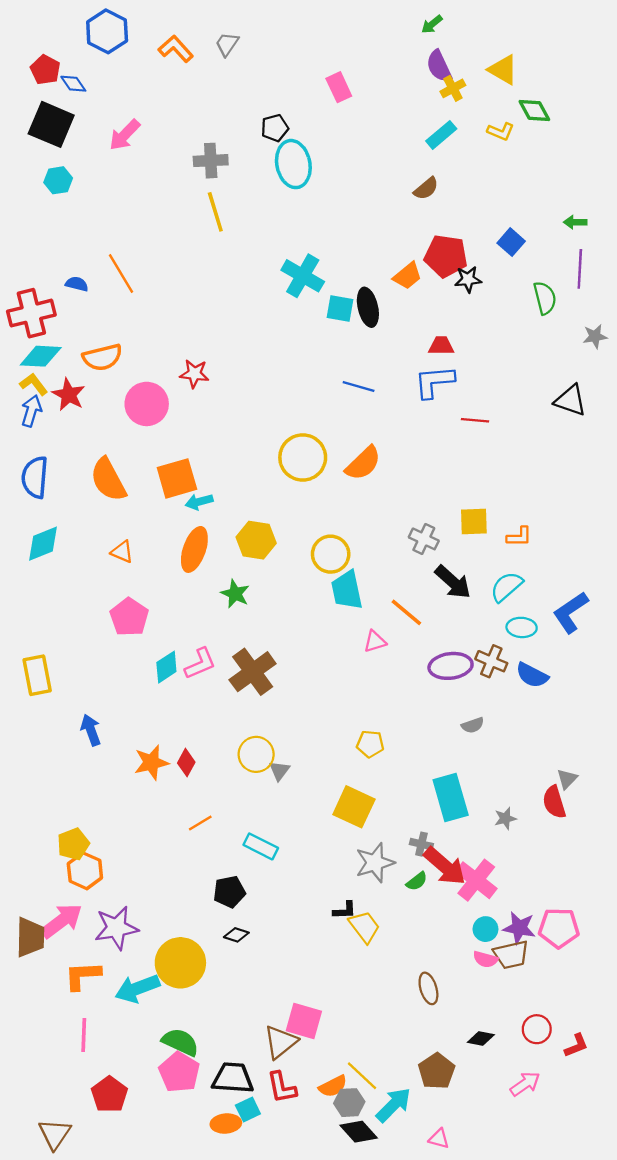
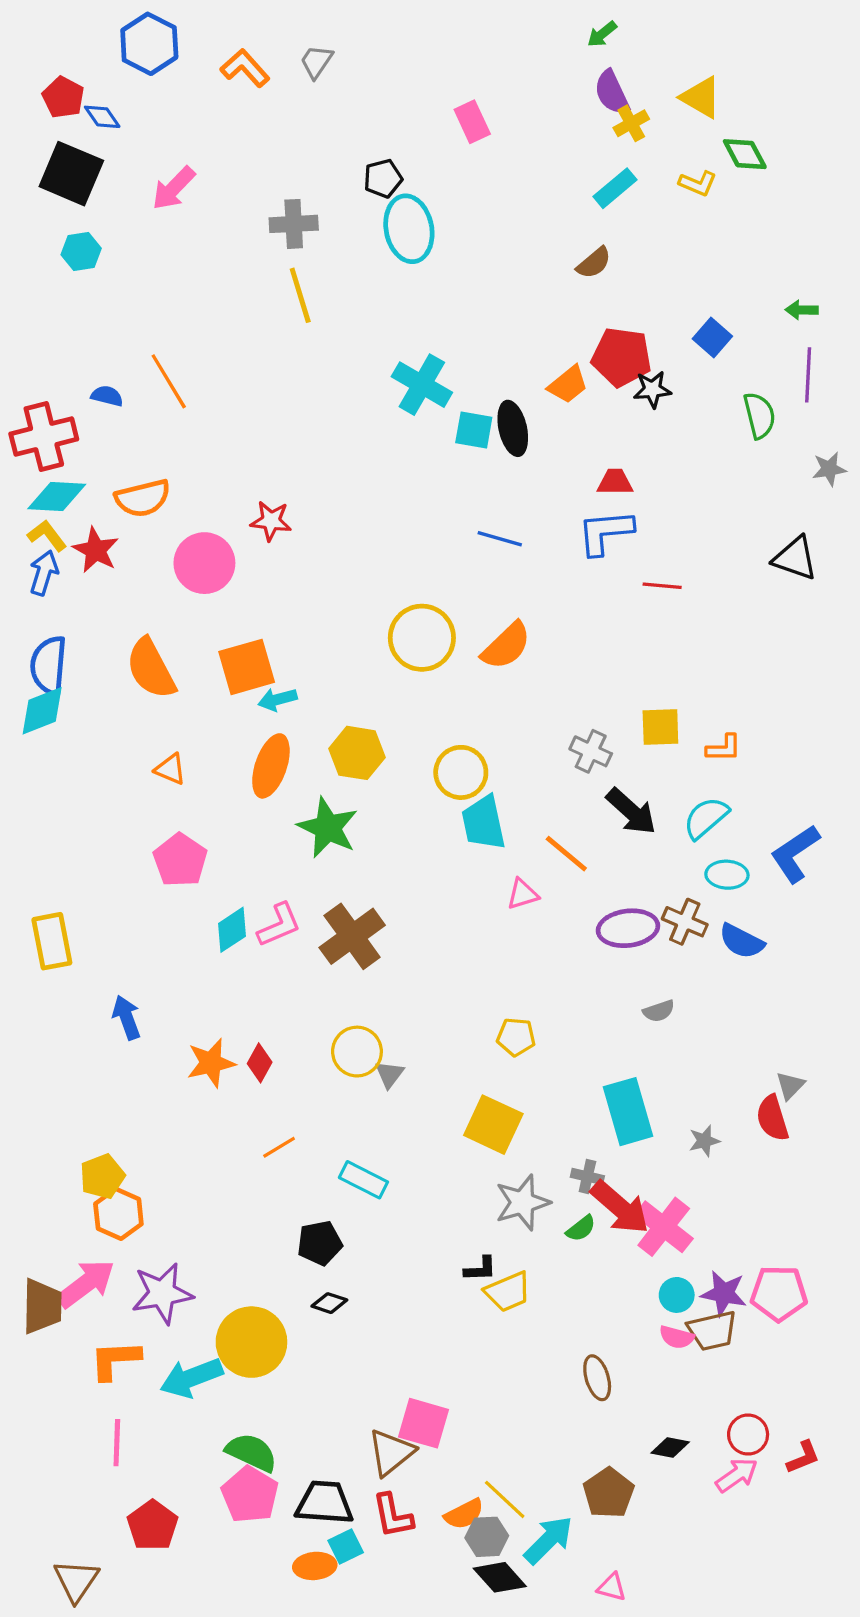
cyan diamond: (43, 544) -> (42, 711), moved
green star: (235, 594) -> (328, 828), size x1.5
yellow trapezoid: (364, 927) -> (508, 1292), turned 104
pink arrow: (525, 1084) -> (737, 1475), moved

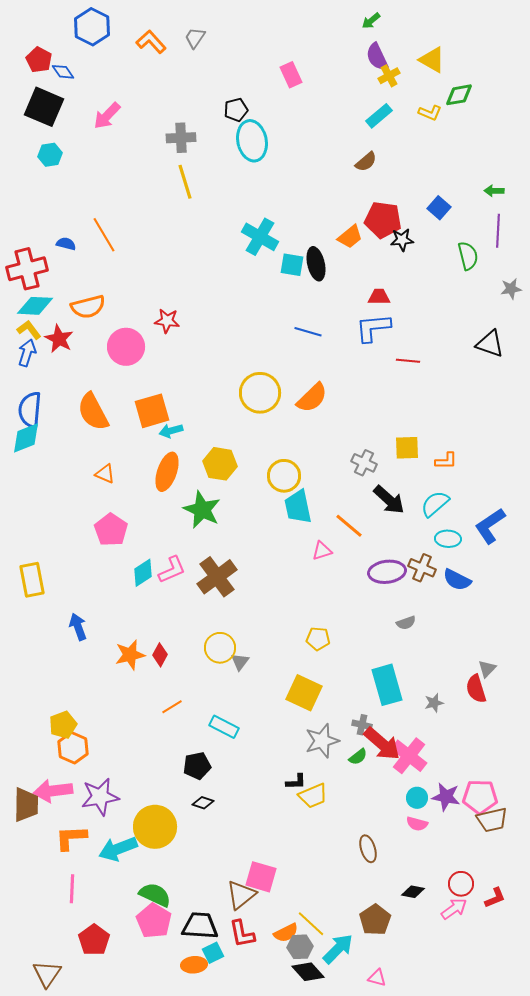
green diamond: (745, 154) -> (459, 95), turned -72
pink arrow: (86, 1284) -> (53, 791), turned -150
brown trapezoid: (712, 1331) -> (492, 820), moved

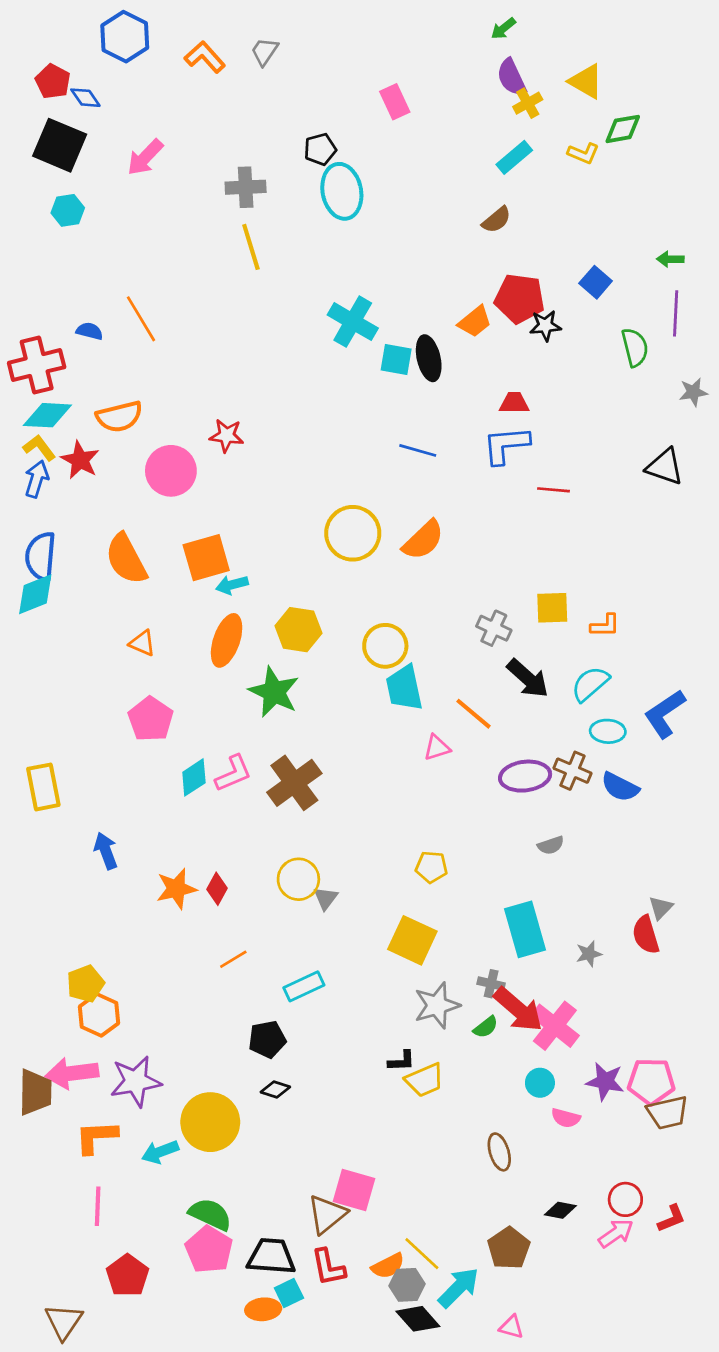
cyan rectangle: (224, 727) -> (304, 986), turned -52
cyan circle: (417, 798) -> (540, 1083), moved
cyan arrow: (118, 849) -> (160, 1152), size x0.7

